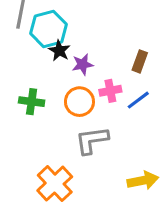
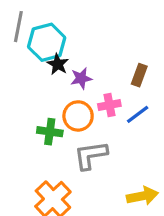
green cross: (32, 102) -> (50, 132), moved

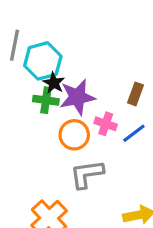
purple star: (81, 78) -> (77, 97), size x1.6
pink cross: (109, 105) -> (106, 124), turned 30
green cross: (50, 132) -> (46, 100), moved

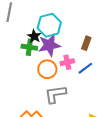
cyan hexagon: (43, 61) -> (49, 25), moved
pink cross: (106, 124) -> (67, 62), turned -32

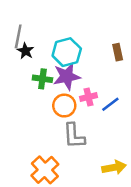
black star: (34, 36) -> (25, 51), moved
brown rectangle: (86, 43) -> (118, 52), moved, turned -32
gray L-shape: (55, 94) -> (74, 136), turned -85

